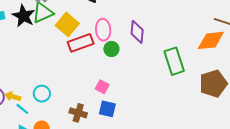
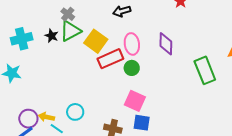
black star: (24, 16) -> (52, 36), size x0.6
green circle: (111, 49) -> (132, 68), moved
pink square: (102, 87) -> (135, 101), size x1.5

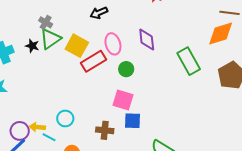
green circle: (132, 68) -> (126, 69), moved

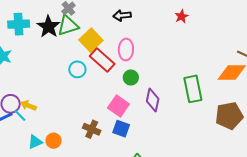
purple diamond: (147, 39) -> (153, 100), moved
black star: (32, 46) -> (49, 27), size x1.6
red rectangle: (93, 61) -> (102, 60), turned 55
cyan circle: (65, 118) -> (77, 69), moved
cyan line: (49, 137) -> (20, 115), moved

